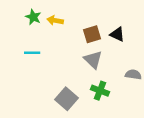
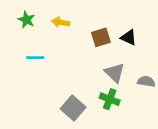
green star: (33, 17) -> (26, 20), moved
gray triangle: (93, 60) -> (115, 73), moved

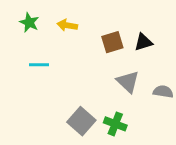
black triangle: (129, 37) -> (143, 42), turned -42
green cross: (110, 99) -> (115, 124), moved

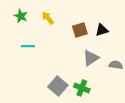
yellow arrow: (67, 25) -> (48, 18), turned 40
gray triangle: (128, 82) -> (91, 58), turned 42

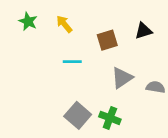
black triangle: (102, 30) -> (143, 31), moved
cyan line: (28, 46) -> (72, 62), moved

